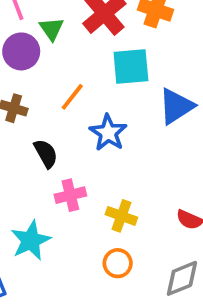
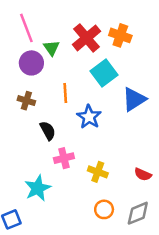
cyan square: (131, 67) -> (104, 73), turned -32
orange line: (72, 97) -> (65, 93), turned -42
orange circle: (118, 263) -> (104, 209), moved

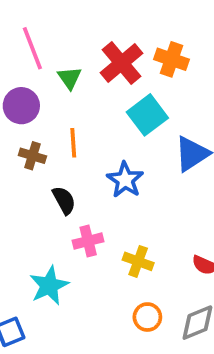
purple circle: (31, 63) -> (21, 106), moved
orange line: (65, 93) -> (73, 143), moved

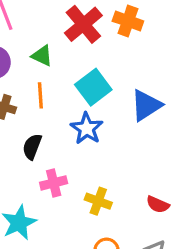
green triangle: (70, 78) -> (42, 56), moved, turned -30
cyan square: (147, 115) -> (93, 87), moved
black semicircle: (64, 200) -> (32, 147), turned -130

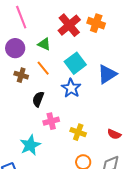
orange line: (40, 95) -> (43, 68), turned -35

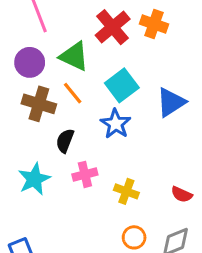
green triangle: (44, 44) -> (74, 56), size x1.5
brown cross: (21, 75) -> (39, 104), size x1.5
cyan star: (30, 145) -> (34, 179), moved

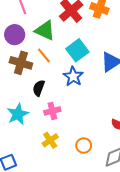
yellow cross: (126, 191) -> (50, 140), moved, turned 35
orange circle: (134, 237) -> (84, 145), moved

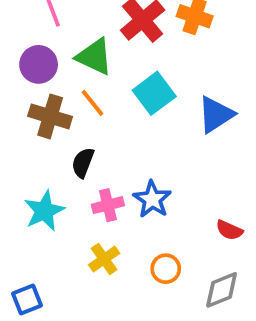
blue star: (73, 76) -> (152, 199), moved

